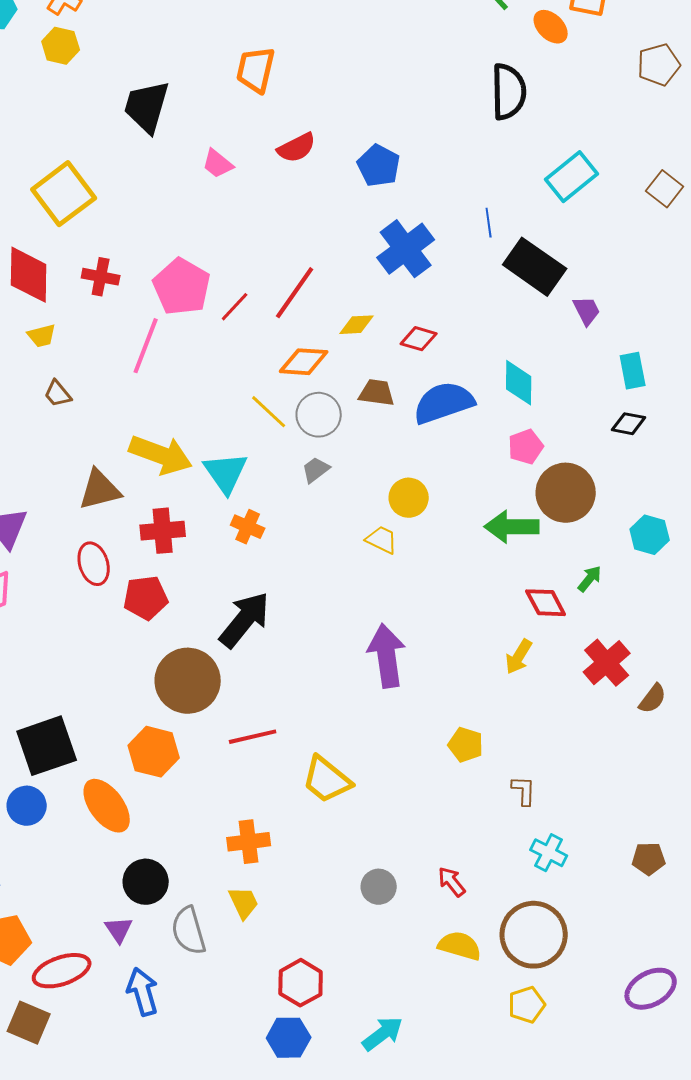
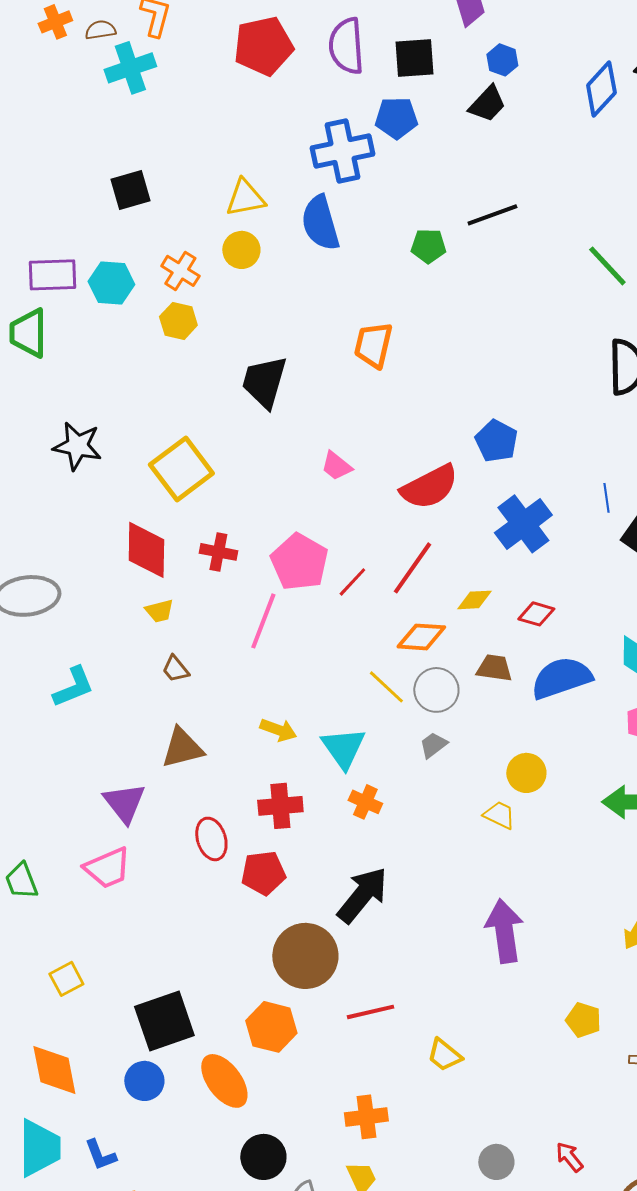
red semicircle: (297, 148) -> (429, 487), moved, size x1.5
pink trapezoid: (218, 164) -> (336, 466), moved
yellow arrow: (161, 455) -> (278, 730), size x0.6
brown triangle: (100, 490) -> (182, 748), moved
yellow trapezoid: (327, 780) -> (444, 1055), size x0.7

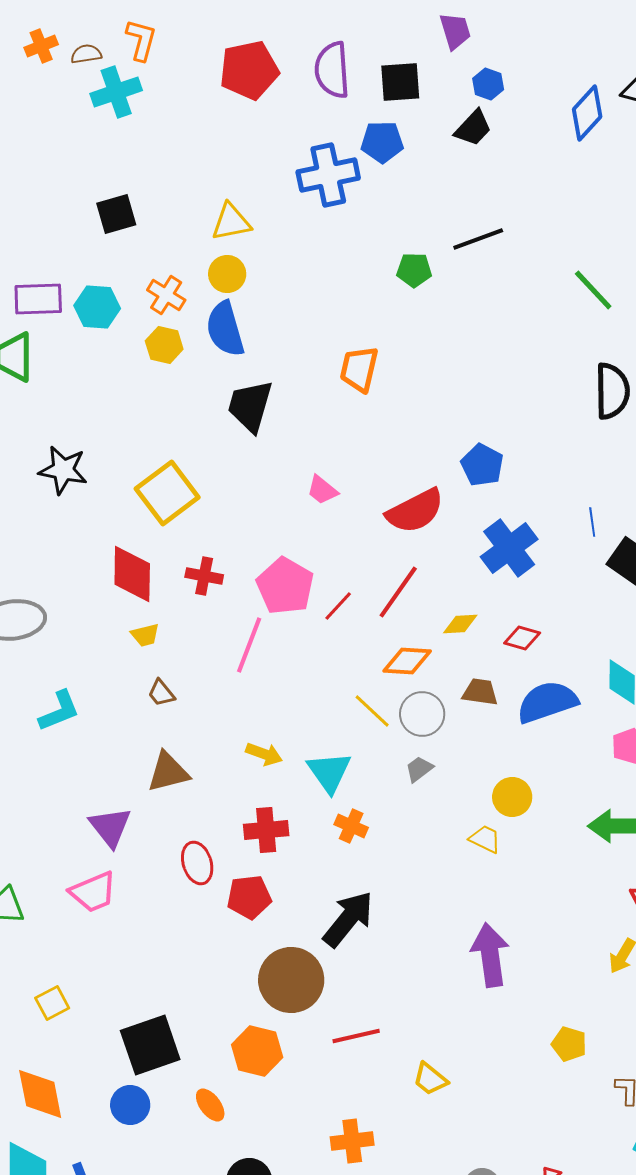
blue semicircle: (320, 223) -> (225, 329), moved
orange ellipse: (224, 1081) -> (210, 1105), size x0.6

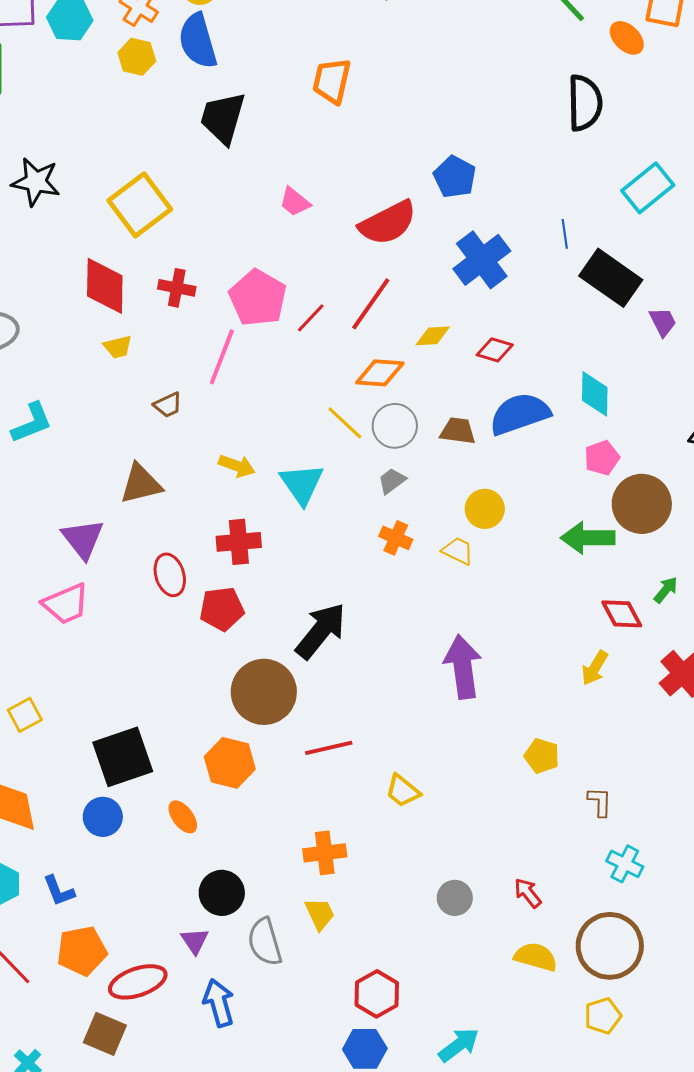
brown trapezoid: (480, 692) -> (458, 431), moved
brown trapezoid: (161, 693) -> (168, 405), moved, turned -76
orange cross: (351, 826) -> (396, 538), moved

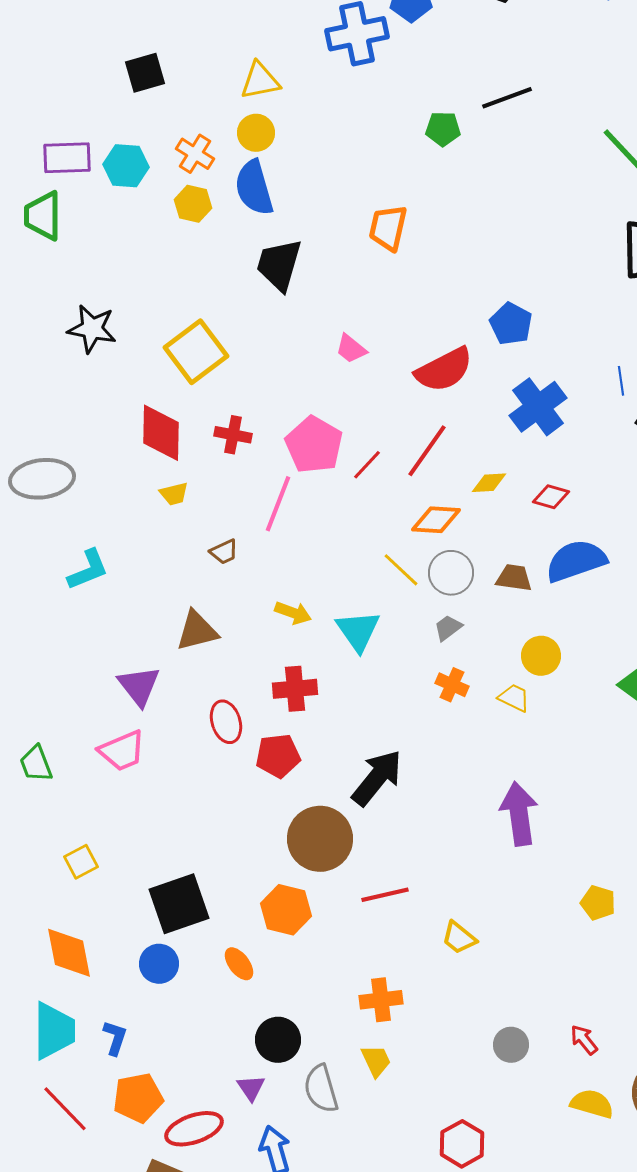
blue L-shape: (59, 891) -> (115, 1038), turned -141
red hexagon: (377, 994) -> (462, 1144), moved

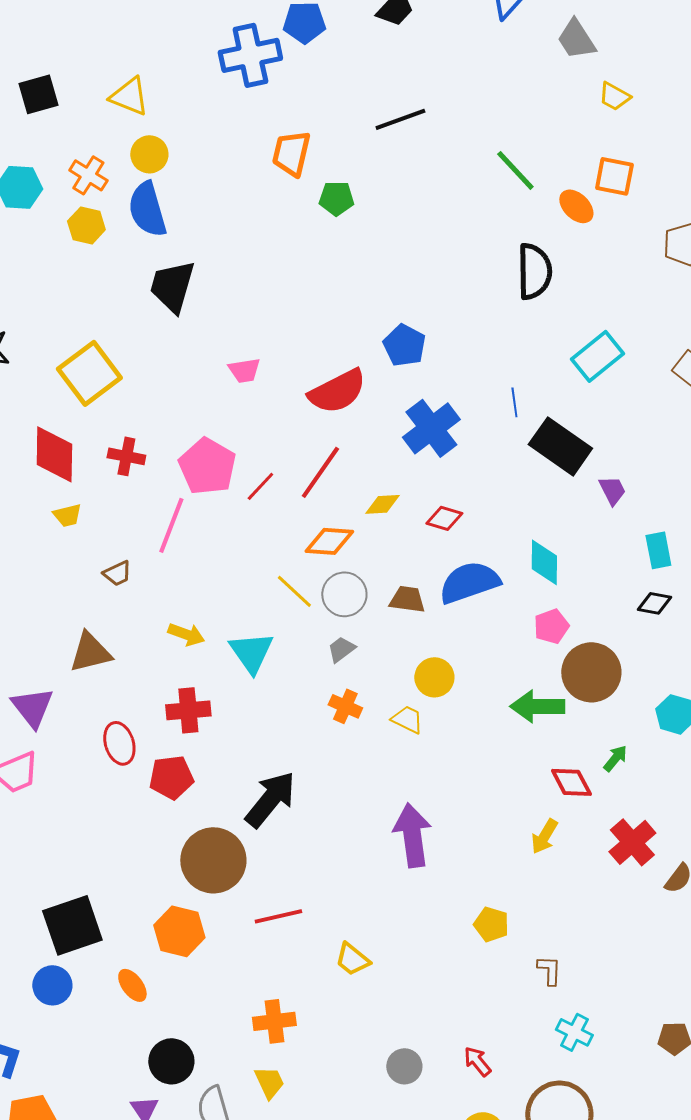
yellow triangle: (260, 81) -> (129, 96), moved, turned 33
green pentagon: (443, 129) -> (336, 198), moved
orange trapezoid: (388, 228) -> (291, 153), moved
pink trapezoid: (351, 349) -> (244, 370), turned -48

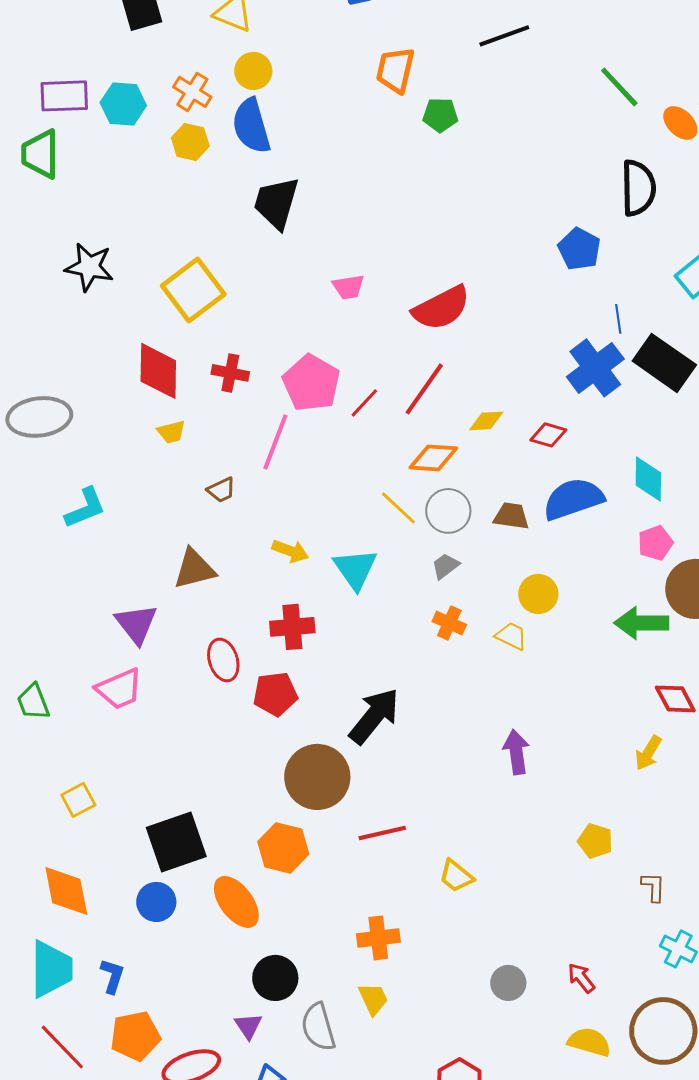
blue pentagon: (404, 345) -> (579, 249), moved
blue cross: (431, 428) -> (595, 368), moved
purple arrow: (412, 835) -> (516, 752), size x0.7
orange ellipse: (132, 985) -> (236, 902), size x1.6

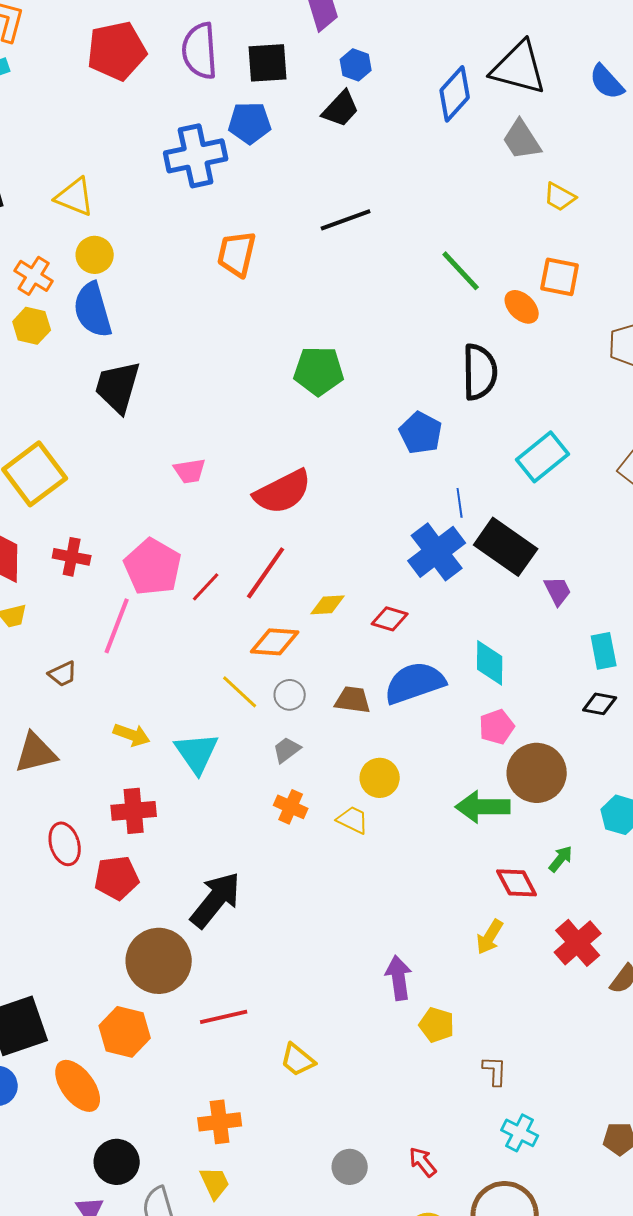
green pentagon: (440, 115) -> (319, 371), moved, size x1.4
gray circle: (448, 511) -> (290, 695), size x0.7
purple arrow: (516, 752) -> (399, 978), moved

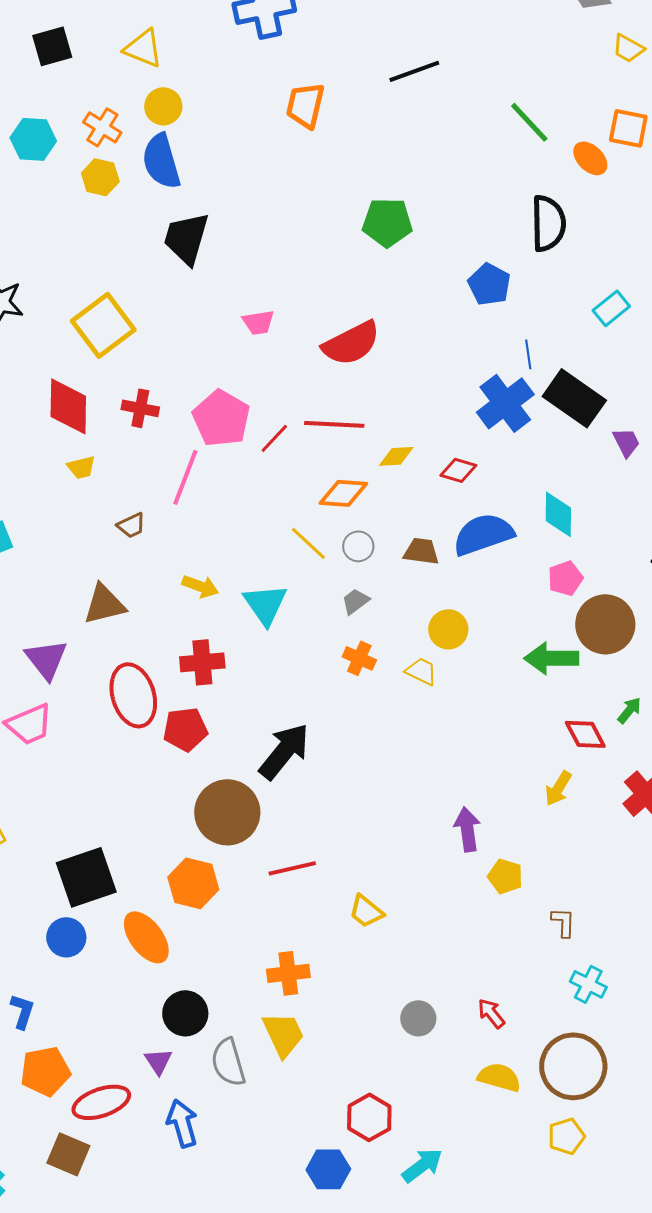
cyan rectangle: (543, 457) -> (611, 308), size x0.7
red line: (266, 573) -> (334, 424), turned 58
red ellipse: (65, 844) -> (133, 695), size x1.5
yellow trapezoid: (215, 1183) -> (283, 1034), size x1.4

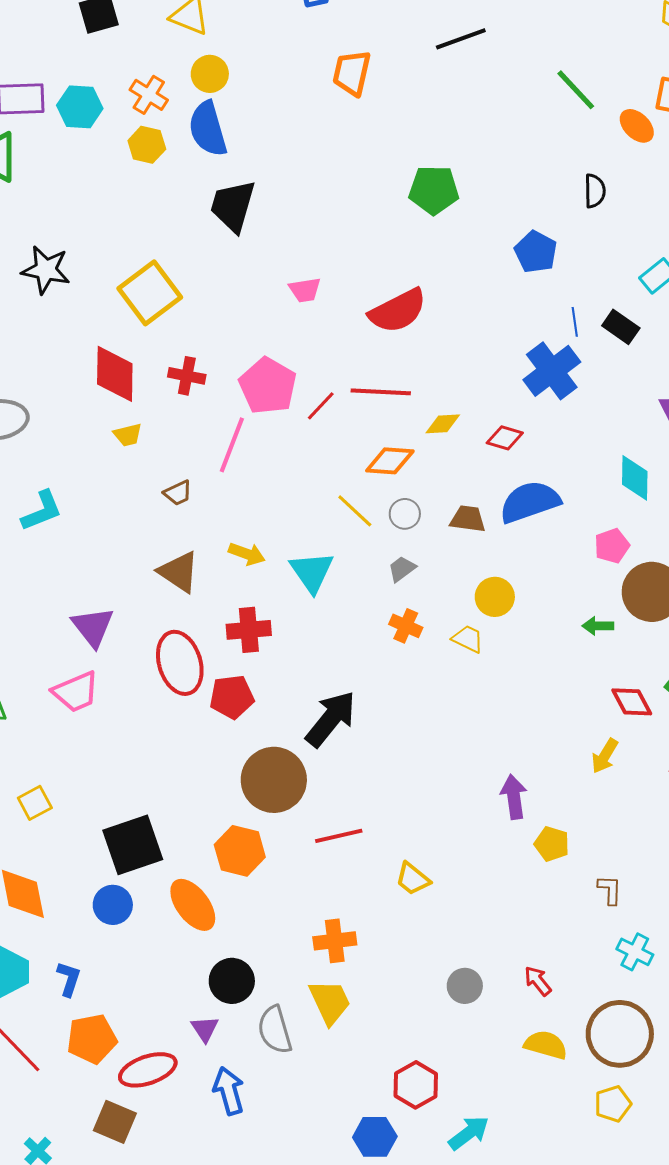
black semicircle: (548, 223) -> (595, 191), size x0.6
black rectangle: (574, 398) -> (621, 327), moved, size x0.6
cyan diamond: (558, 514) -> (635, 478), moved
brown triangle: (104, 604) -> (179, 572), moved, turned 48
green arrow: (551, 658) -> (598, 626), size x0.6

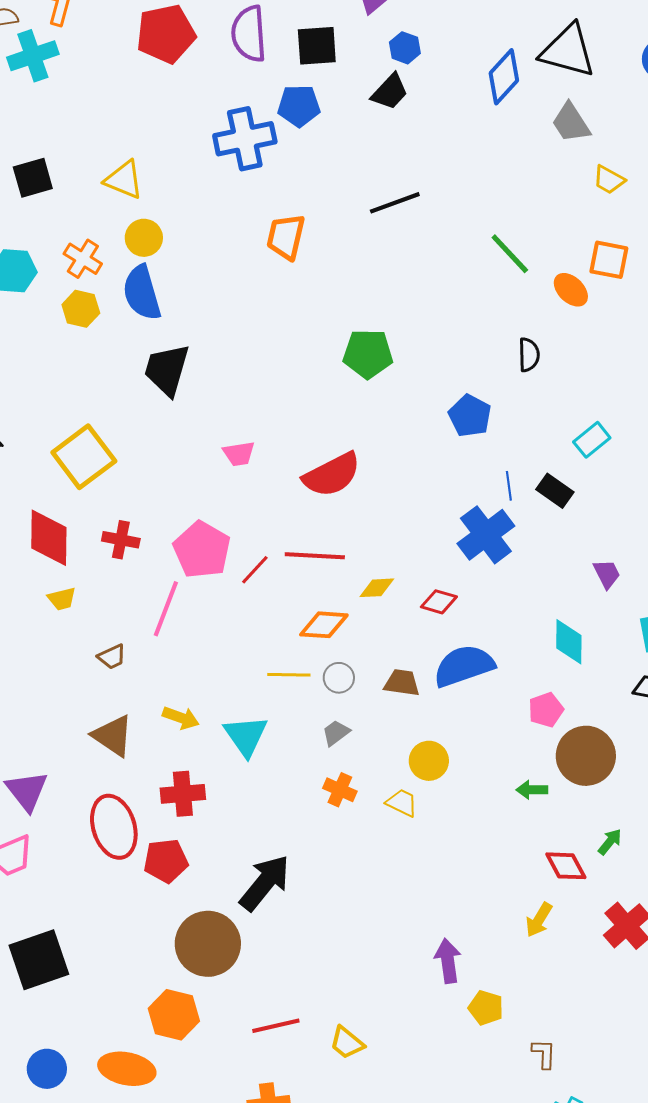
yellow line: (355, 511) -> (289, 675), turned -42
red line: (339, 836) -> (276, 1026), moved
black square: (133, 845) -> (39, 960), moved
orange ellipse: (193, 905) -> (127, 1069), turned -42

